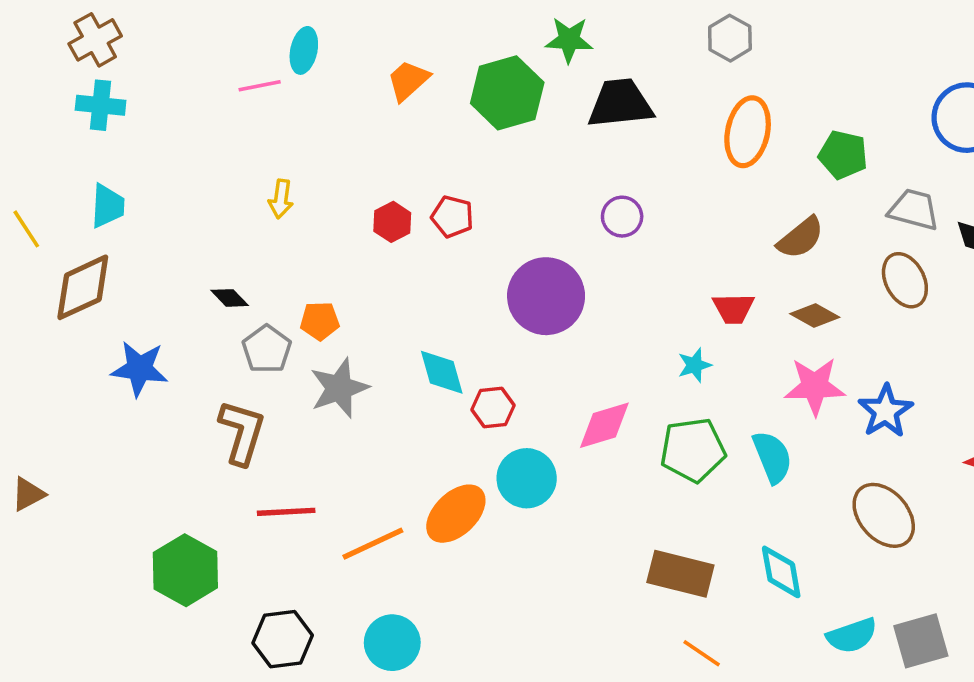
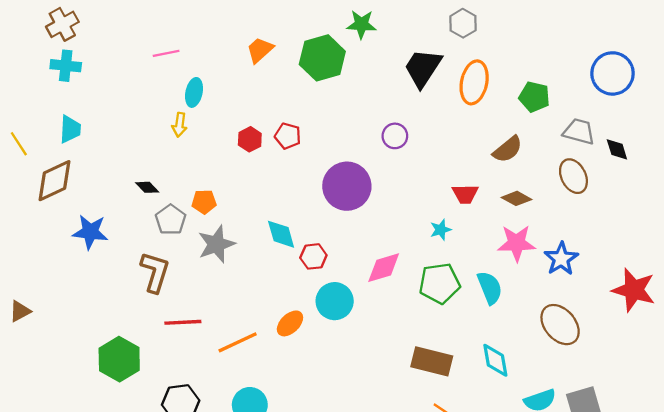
cyan ellipse: (304, 50) -> (194, 92), moved
black trapezoid: (620, 103) -> (423, 68), moved, turned -51
orange ellipse: (456, 514) -> (290, 323), size x0.7

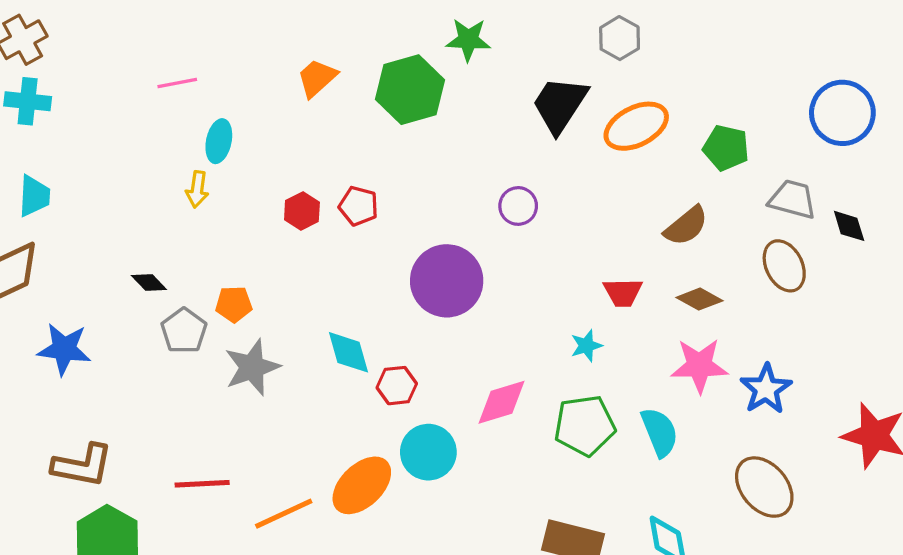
orange ellipse: (474, 82) -> (636, 126), turned 51
brown L-shape: (155, 272) -> (82, 465), moved, turned 84
orange ellipse: (290, 323) -> (362, 485), size x1.5

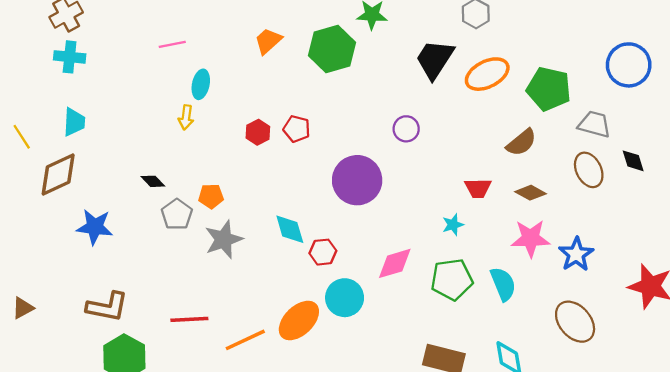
green pentagon: (726, 148) -> (549, 89), size x1.4
black diamond: (849, 226) -> (633, 161), moved

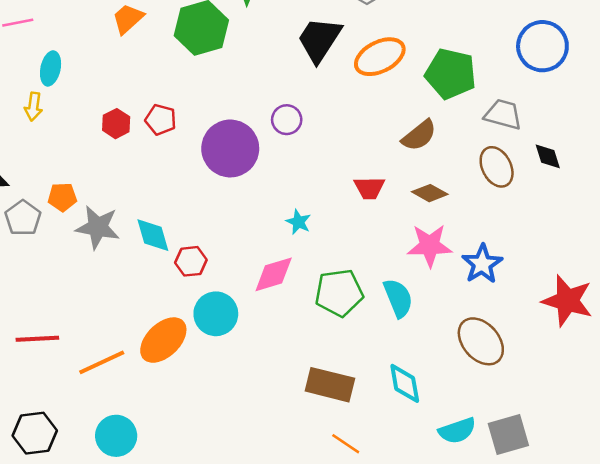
purple circle: (357, 180) -> (230, 148), moved
cyan star: (453, 225) -> (298, 222), moved, turned -30
gray star: (224, 239) -> (98, 227), moved, turned 30

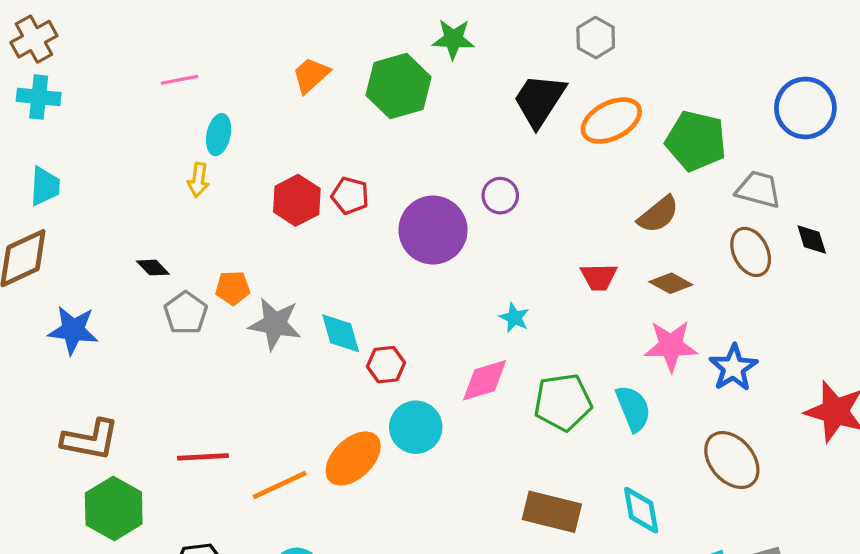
red hexagon: (116, 124) -> (297, 200), size x1.4

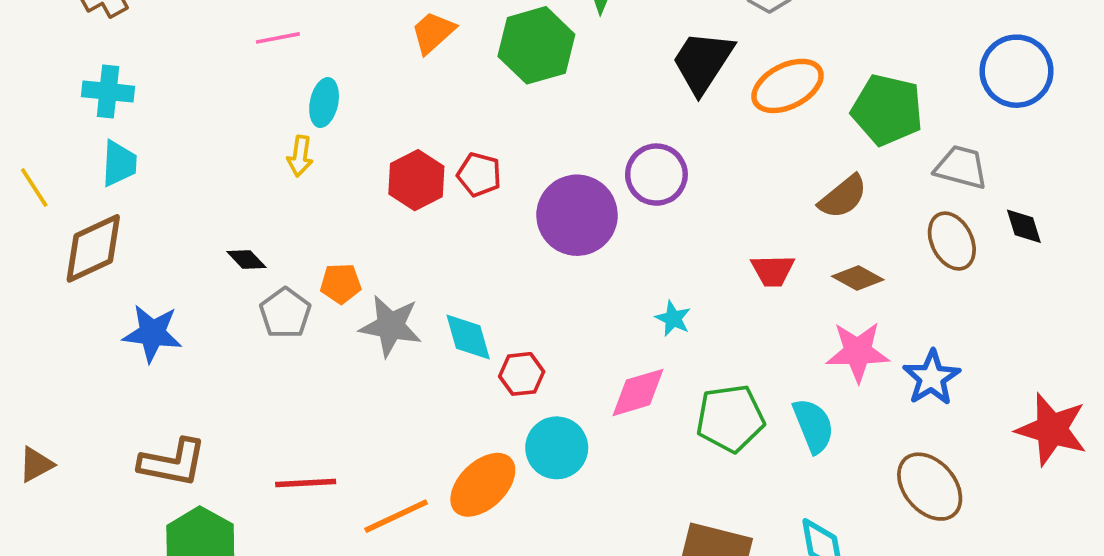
cyan cross: (39, 97) -> (108, 91), moved
purple circle: (500, 196) -> (656, 175), size x1.4

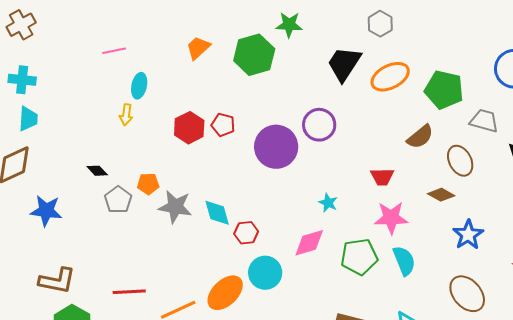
brown ellipse: (952, 241) -> (460, 161), moved
brown diamond: (858, 278) -> (441, 195), moved
pink star: (858, 352) -> (391, 218), moved

